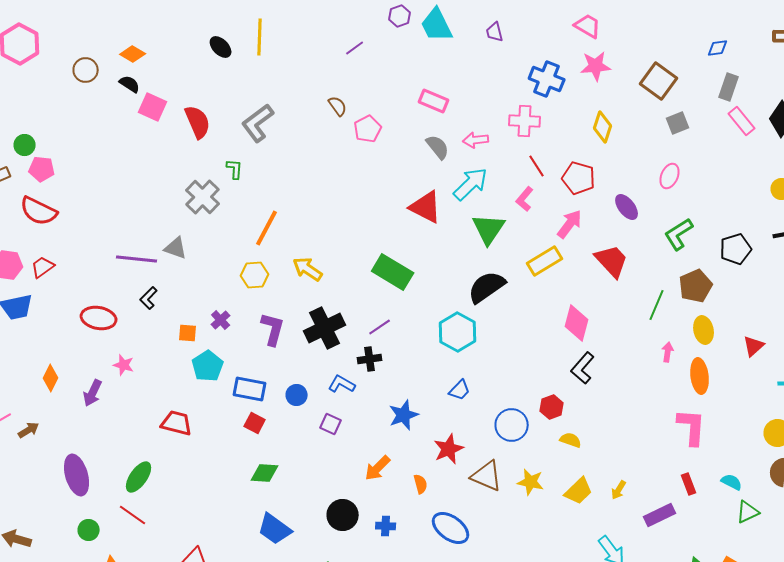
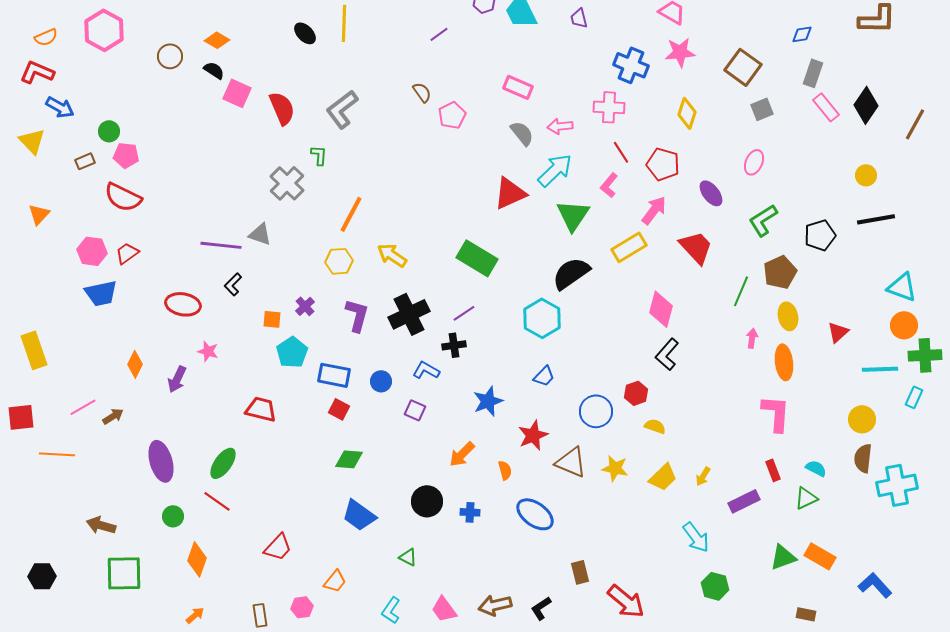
red triangle: (426, 207) -> (510, 193), turned -51
green triangle: (748, 512) -> (806, 498), moved

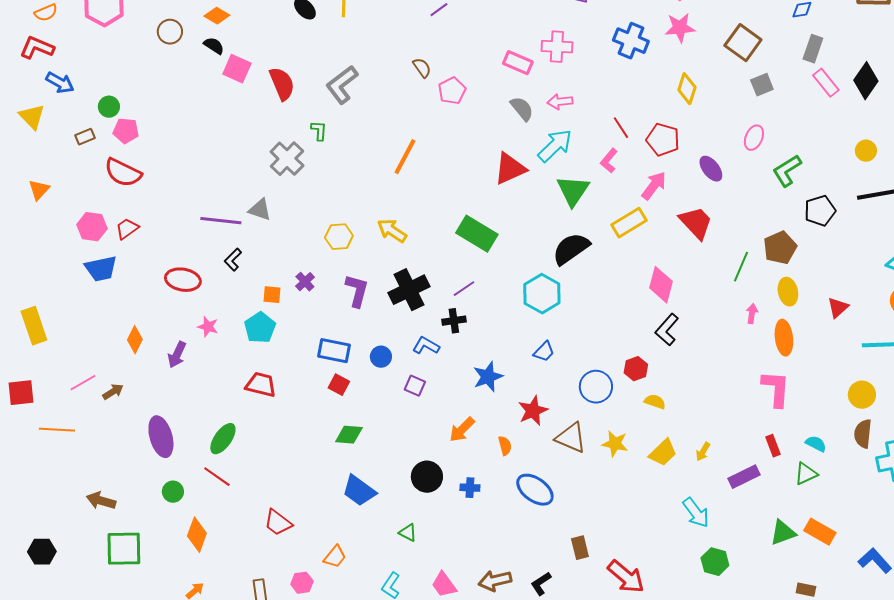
pink cross: (609, 107) -> (557, 47), moved
orange line: (351, 214) -> (405, 157), moved
green L-shape: (763, 220) -> (787, 171), moved
cyan pentagon: (292, 352) -> (260, 328), moved
red trapezoid: (278, 547) -> (278, 523), turned 84

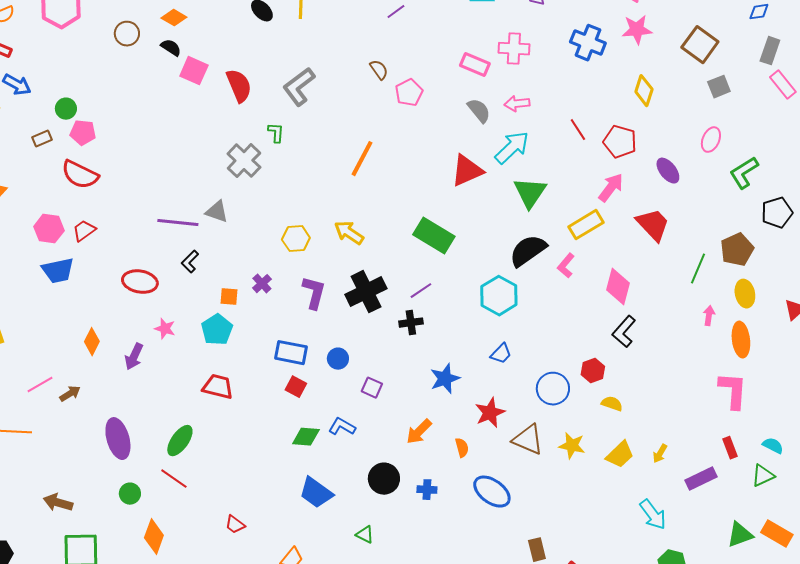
pink L-shape: (609, 161) -> (566, 266), moved
blue L-shape: (426, 346) -> (342, 427), moved
red trapezoid: (278, 523) -> (235, 525), size x0.7

